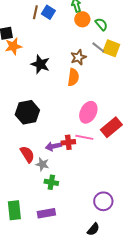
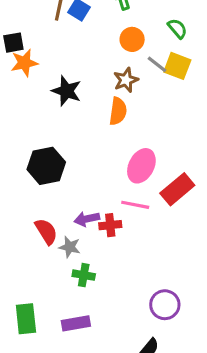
orange circle: (82, 19) -> (132, 39), moved
green semicircle: (101, 24) -> (177, 28), moved
red cross: (68, 142) -> (110, 225), moved

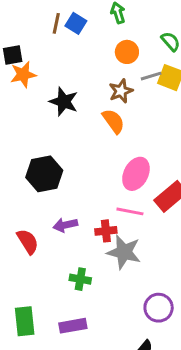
gray line: (157, 64) -> (151, 76), turned -55
orange semicircle: (118, 111) -> (113, 121), turned -44
purple arrow: (87, 219) -> (65, 225), moved
red semicircle: (46, 231) -> (28, 241), moved
gray star: (70, 247) -> (124, 252), moved, size x1.6

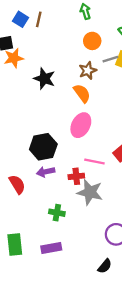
blue square: (76, 23) -> (21, 19), moved
black hexagon: (44, 174) -> (43, 147), moved
pink ellipse: (136, 174) -> (81, 125), moved

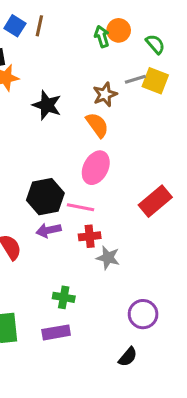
green arrow: (85, 11) -> (102, 36), moved
orange circle: (92, 41) -> (119, 30), moved
pink line: (94, 162) -> (80, 207), moved
gray star: (90, 192) -> (108, 258), size x0.7
green cross: (57, 213) -> (64, 297), moved

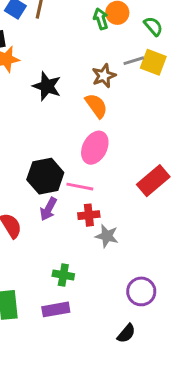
purple arrow: (48, 230) -> (48, 209), turned -50

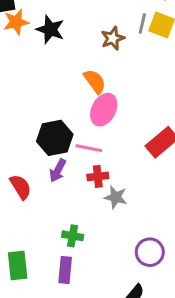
gray line: (134, 61) -> (142, 23), turned -60
black star: (47, 86) -> (50, 29), moved
orange semicircle: (96, 106) -> (95, 81), moved
purple rectangle: (56, 309) -> (65, 270), turned -75

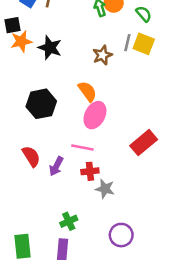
black hexagon: (55, 138) -> (41, 104), moved
red semicircle: (21, 187) -> (31, 156), moved
green cross: (73, 236) -> (69, 221), turned -35
purple circle: (150, 252) -> (121, 235), moved

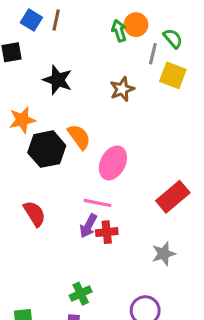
orange star: (21, 41) -> (22, 120), moved
gray line: (127, 43) -> (153, 54), moved
orange semicircle: (87, 91) -> (79, 137), moved
purple arrow: (56, 166) -> (88, 226), moved
gray star: (105, 189) -> (164, 254), moved, turned -30

